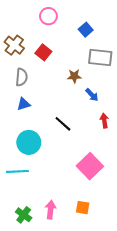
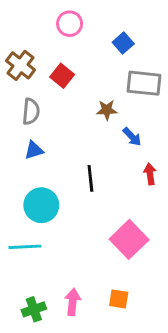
black line: (63, 124) -> (90, 178), turned 42
green cross: (24, 215) -> (34, 309), turned 35

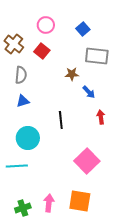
pink circle: (70, 24) -> (46, 25), moved
orange square: (119, 299) -> (80, 201), size x1.6

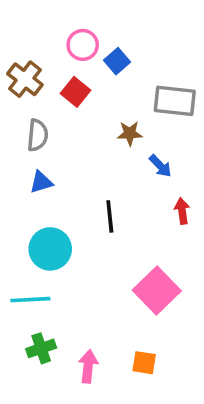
blue square: (83, 29) -> (117, 61), moved
orange square: (80, 201) -> (144, 363), size x0.6
green cross: (23, 208) -> (41, 348), moved

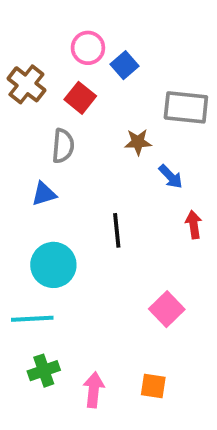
gray semicircle: (38, 135) -> (63, 146), moved
pink square: (157, 290) -> (167, 309), size x0.7

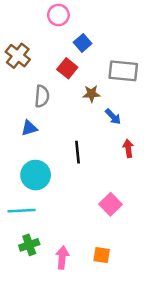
pink circle: (88, 48) -> (58, 15), moved
red square: (80, 98) -> (67, 68), moved

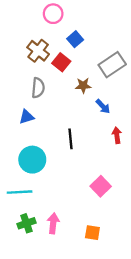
brown cross: (18, 56) -> (38, 51), moved
gray rectangle: (123, 71) -> (112, 65), turned -40
pink arrow: (62, 258) -> (53, 223), moved

